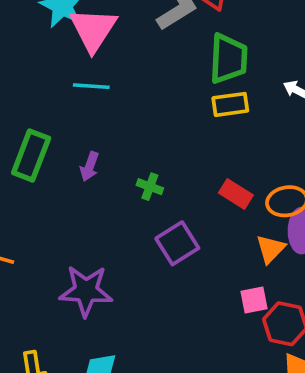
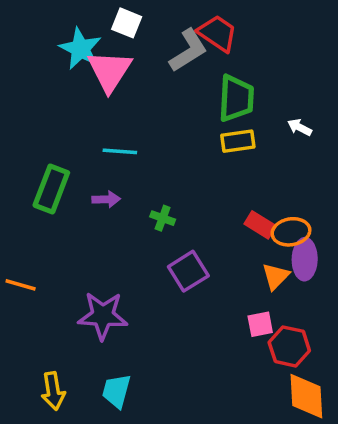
cyan line: (91, 86) -> (120, 151), moved
purple arrow: (90, 167) -> (106, 199), turned -112
red rectangle: (236, 194) -> (260, 225), moved

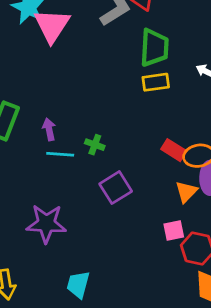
cyan line: (120, 151) -> (60, 154), moved
purple arrow: (106, 199) -> (49, 129), turned -100
cyan trapezoid: (116, 391) -> (78, 285), moved

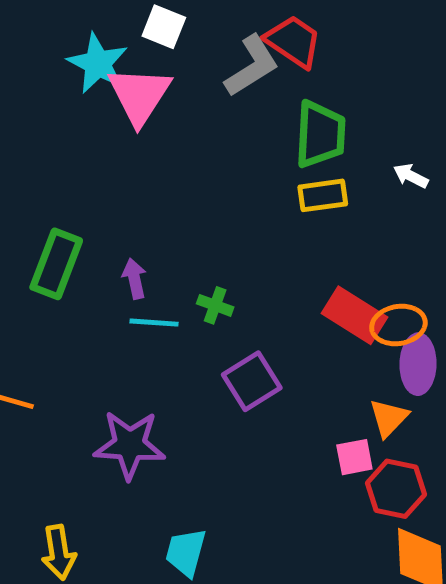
red rectangle: (174, 150) -> (354, 315), size x1.4
orange triangle: (186, 192) -> (389, 418), moved

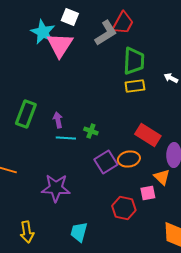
red trapezoid: (293, 41) -> (123, 23), turned 85
orange ellipse: (398, 325) -> (129, 159), moved
orange triangle: (389, 418) -> (162, 177), turned -30
red hexagon: (396, 489) -> (124, 208), moved

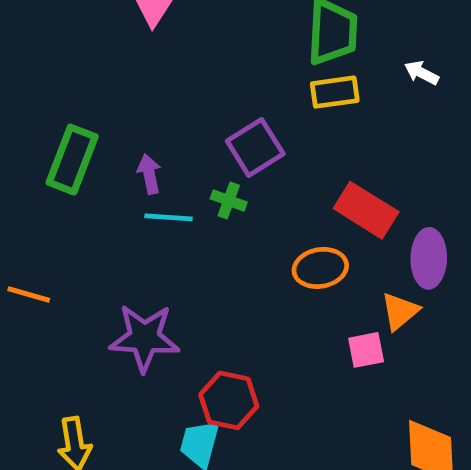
purple square: (106, 162) -> (255, 147), moved
orange triangle: (162, 177) -> (400, 311), turned 36
red hexagon: (124, 208) -> (229, 400), moved

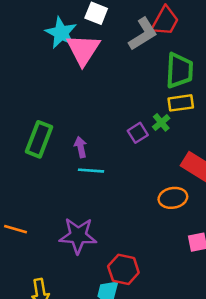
purple square: (255, 147) -> (138, 133), size x0.7
green cross: (229, 200) -> (161, 122), moved, turned 30
orange line: (29, 294) -> (16, 229), moved

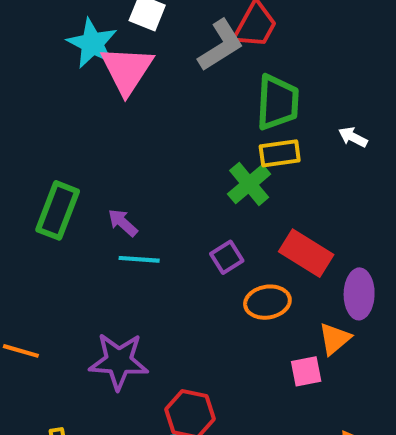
green cross: (161, 122) -> (249, 184), size x1.5
purple square: (138, 133) -> (227, 257), moved
purple arrow: (81, 147) -> (123, 223), turned -36

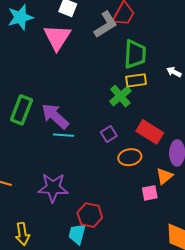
cyan star: (92, 43) -> (20, 17), moved, turned 30
purple arrow: (123, 223) -> (55, 116), size x1.8

